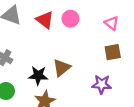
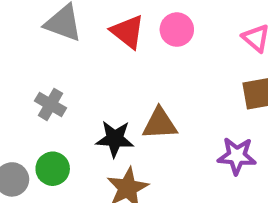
brown triangle: (62, 68) -> (160, 124), turned 36

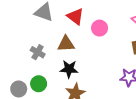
pink circle: (177, 30) -> (100, 28), moved
brown triangle: (160, 124) -> (66, 44), moved

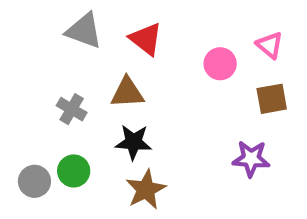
pink circle: (100, 28) -> (220, 64), moved

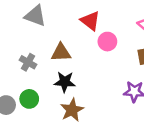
red triangle: (146, 39) -> (90, 21), moved
pink circle: (220, 64) -> (107, 42), moved

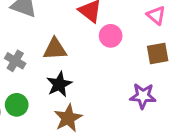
black star: (65, 82) -> (59, 84), turned -30

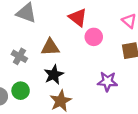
purple star: (143, 96) -> (107, 81), moved

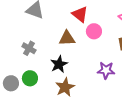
brown triangle: (50, 47) -> (67, 38), moved

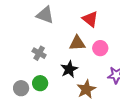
pink circle: (94, 31) -> (100, 48), moved
brown star: (65, 87) -> (86, 89), moved

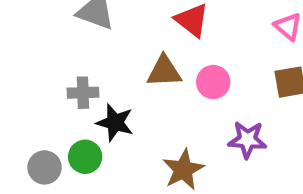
gray cross: (39, 53) -> (83, 93), turned -32
black star: (69, 69) -> (115, 123), moved, turned -30

